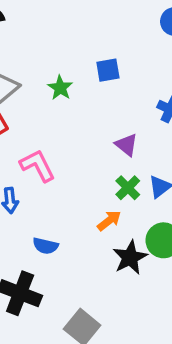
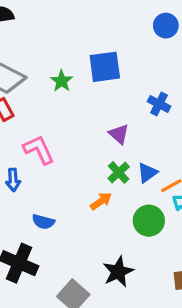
blue square: (108, 70) -> (105, 67), size x1.5
black star: (130, 258) -> (118, 272), moved

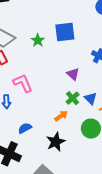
blue triangle: (147, 173) -> (91, 99), turned -40
blue semicircle: (43, 222) -> (25, 128), turned 136
black star: (118, 272) -> (56, 142), moved

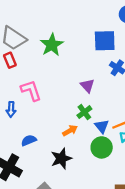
blue square: (65, 32) -> (105, 41), moved
green star: (38, 40) -> (52, 45), size x1.5
blue triangle: (91, 99) -> (102, 126), moved

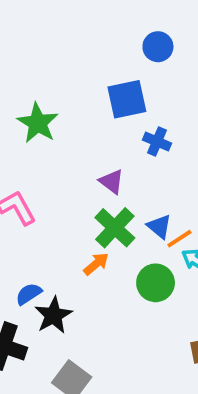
green cross: (84, 112) -> (115, 228), size x1.5
blue triangle: (102, 126) -> (159, 226), moved
black star: (61, 159) -> (53, 315), moved

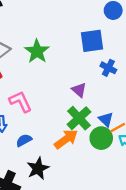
orange arrow: (96, 264) -> (66, 139), size x1.5
green circle: (156, 283) -> (101, 138), moved
blue semicircle: (29, 294) -> (24, 140), moved

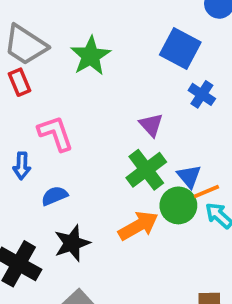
blue square: (92, 41) -> (180, 49), turned 30
orange arrow: (66, 139) -> (138, 226), moved

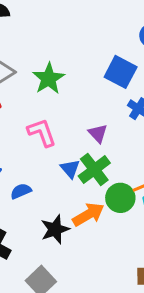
pink L-shape: (56, 133) -> (42, 132), moved
blue triangle: (189, 176) -> (70, 169), moved
black star: (72, 243) -> (55, 229), moved

